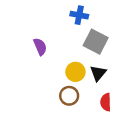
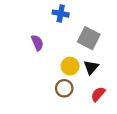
blue cross: (79, 15) -> (61, 14), moved
red semicircle: (106, 102) -> (98, 94), turned 42

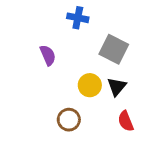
brown circle: (64, 88) -> (69, 120), moved
red semicircle: (98, 94) -> (126, 121), turned -63

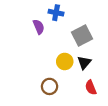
gray square: (114, 49) -> (82, 35), turned 36
purple semicircle: (48, 55) -> (39, 27), moved

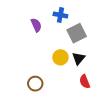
blue cross: (56, 13) -> (60, 15), moved
brown circle: (50, 86) -> (35, 84), moved

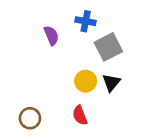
red semicircle: (85, 82) -> (80, 115), moved
brown circle: (35, 84) -> (30, 118), moved

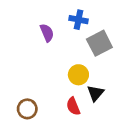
black triangle: (111, 83) -> (96, 93), moved

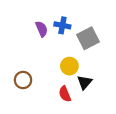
blue cross: (78, 20) -> (62, 25), moved
brown circle: (27, 109) -> (23, 80), moved

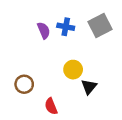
gray square: (88, 38) -> (100, 26), moved
red semicircle: (65, 94) -> (51, 106), moved

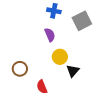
blue cross: (66, 27) -> (54, 11), moved
purple semicircle: (44, 30) -> (50, 35), moved

